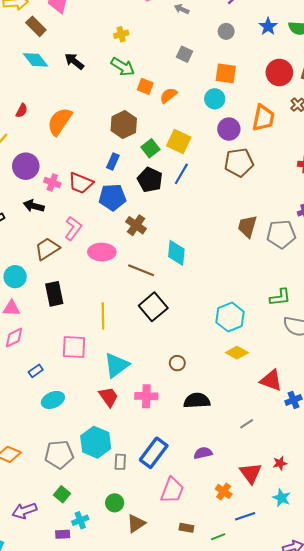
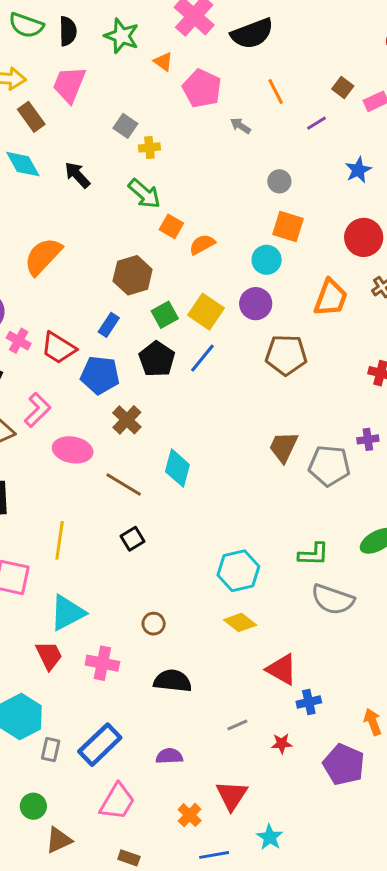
gray circle: (226, 31) -> (279, 181), moved
gray square: (185, 54) -> (125, 126), moved
purple circle: (229, 129) -> (256, 304), moved
black square: (153, 307) -> (132, 539), size x0.6
red star: (280, 463) -> (282, 744), moved

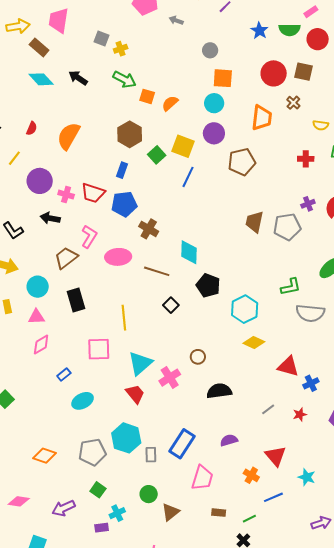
black pentagon: (157, 359) -> (208, 286), moved
pink cross: (102, 663) -> (170, 378), moved, turned -30

